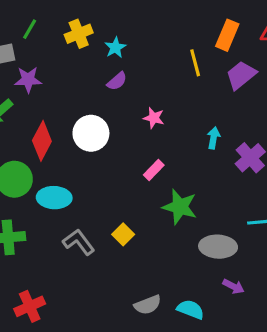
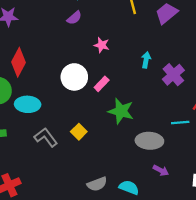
white circle: (91, 133) -> (74, 77), moved

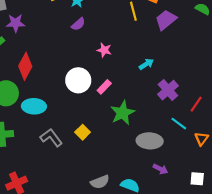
cyan arrow: (146, 60) -> (146, 64), turned 48
purple cross: (173, 75) -> (168, 90), moved
green star: (121, 111) -> (123, 113), turned 30
cyan line: (180, 123) -> (179, 124), turned 42

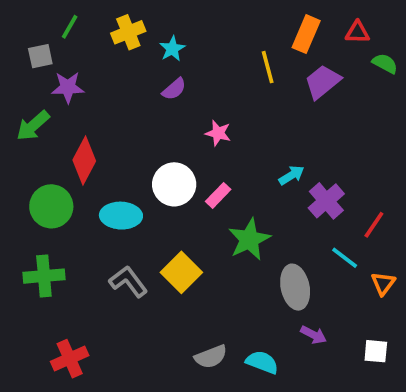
cyan arrow: (146, 64) -> (291, 175), moved
cyan ellipse: (34, 106) -> (121, 216), moved
yellow square: (83, 132) -> (181, 272), size x1.5
gray ellipse: (150, 141) -> (295, 287), turned 75

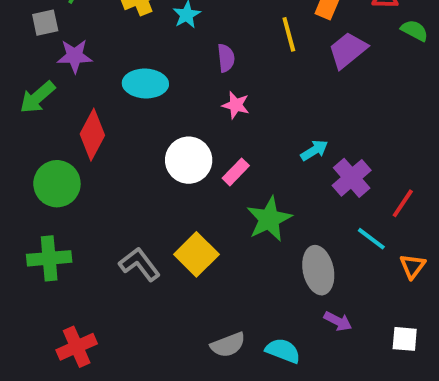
purple semicircle: (174, 89) -> (226, 58), moved, turned -55
cyan ellipse: (121, 216) -> (145, 84), moved

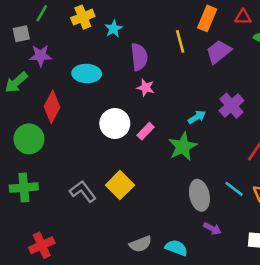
purple semicircle: (226, 58) -> (139, 57), size x1.5
purple cross: (352, 178) -> (231, 106), moved
green star: (269, 219) -> (183, 147), moved
cyan line: (371, 239) -> (234, 189), moved

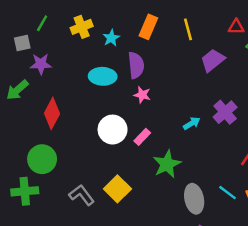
orange rectangle: (207, 18) -> (148, 27), moved
yellow line: (180, 41) -> (188, 29), moved
cyan ellipse: (87, 74) -> (103, 76), moved
green circle: (29, 139) -> (42, 159), moved
green star: (183, 147) -> (167, 164), moved

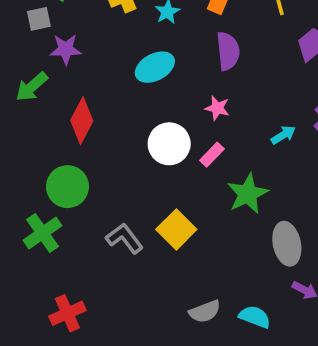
purple semicircle: (136, 65) -> (228, 51), moved
cyan ellipse: (103, 76) -> (155, 67), turned -30
pink star: (142, 95) -> (217, 108), moved
green cross: (25, 191) -> (42, 233), turned -30

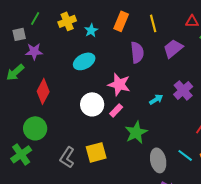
purple semicircle: (228, 51) -> (137, 52), moved
pink star: (217, 108) -> (119, 84), size x1.6
yellow square: (176, 229) -> (96, 152), turned 30
gray L-shape: (125, 238) -> (67, 157), turned -110

